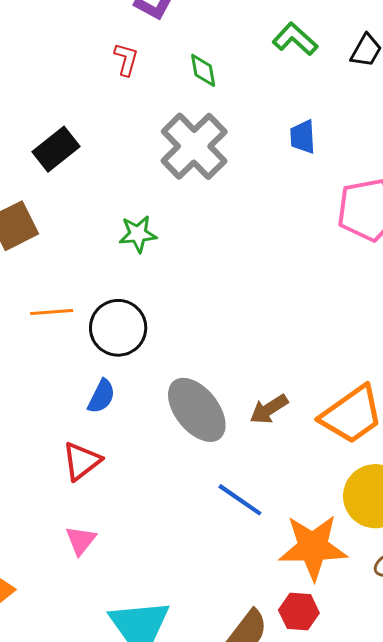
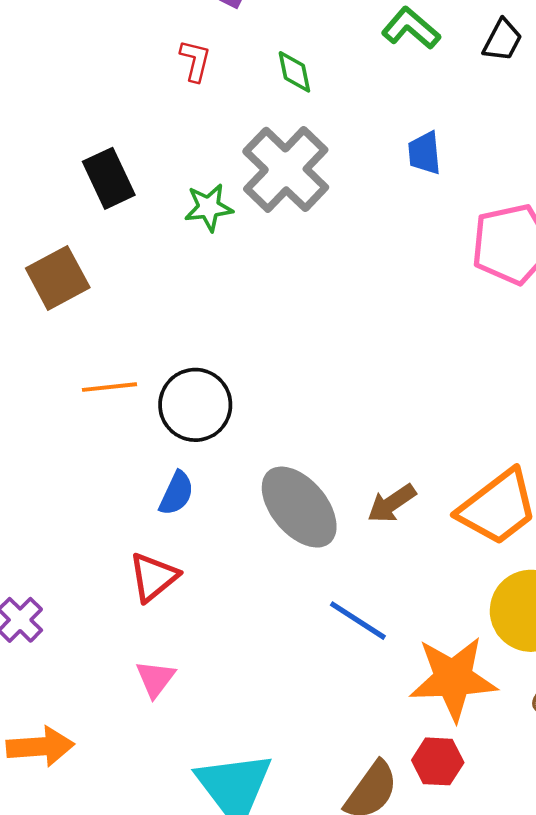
black rectangle: (56, 149) -> (109, 178), turned -75
green star: (138, 234) -> (209, 207), moved

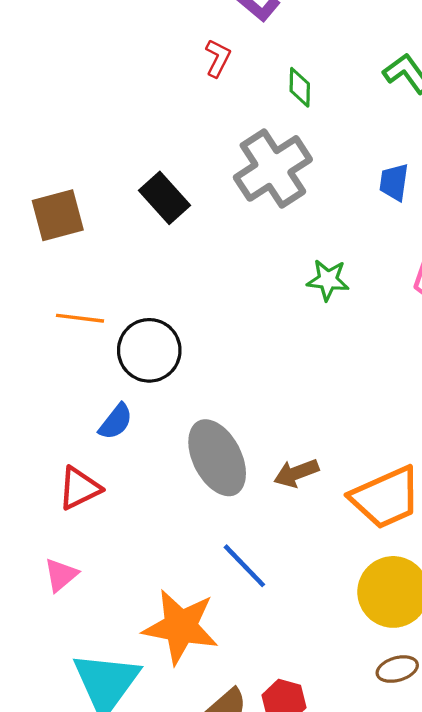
black rectangle: (109, 178) -> (165, 198), moved, turned -30
green star: (209, 207) -> (328, 280), moved
orange star: (453, 679) -> (181, 627), moved

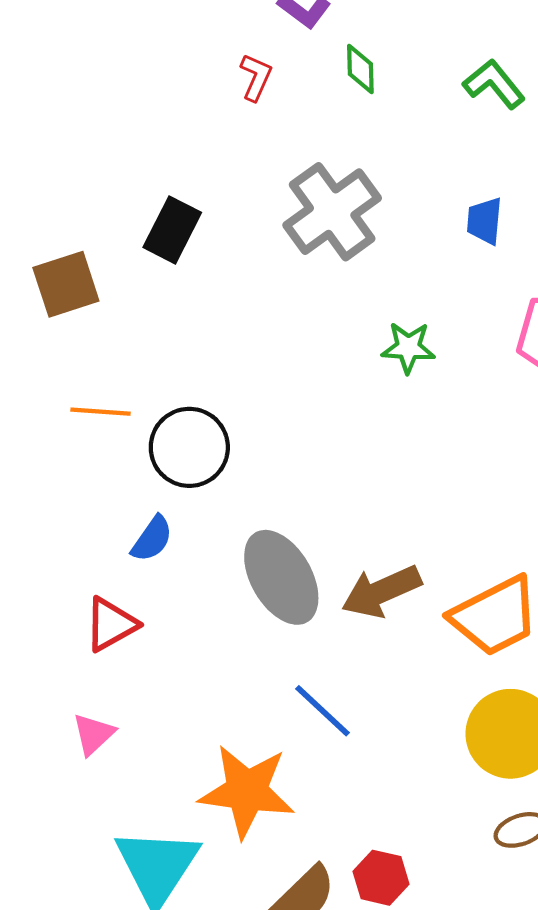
green diamond: (300, 87) -> (360, 69), moved
black rectangle: (165, 198) -> (172, 230), moved, turned 72
brown arrow: (296, 473) -> (381, 591), size x1.4

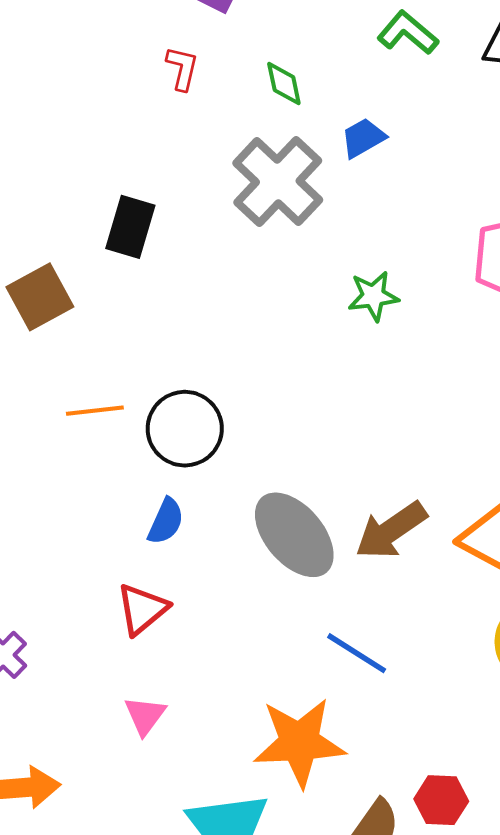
green diamond: (360, 69) -> (284, 84), moved
blue trapezoid: (485, 221) -> (363, 138), moved, turned 66

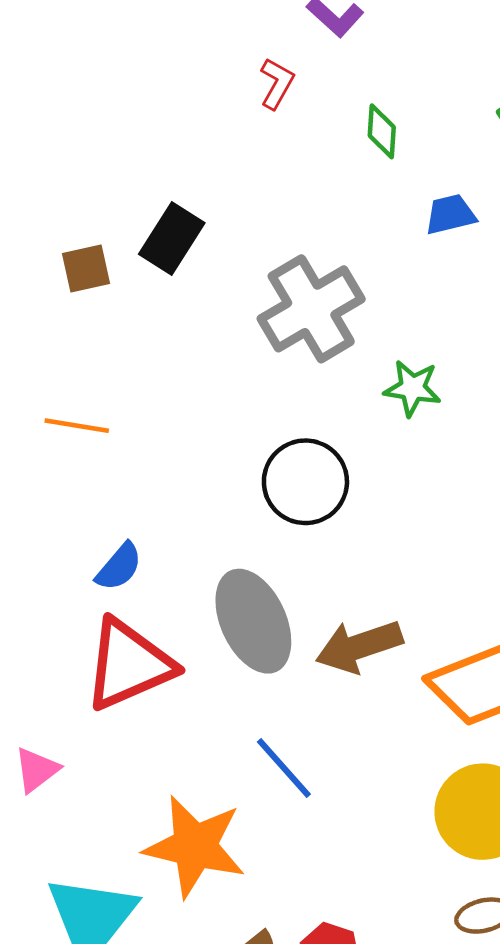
gray cross: (278, 181) -> (311, 309), moved
brown square: (40, 297) -> (86, 269), moved, size x0.7
black circle: (185, 429) -> (305, 482), moved
red triangle: (142, 609) -> (129, 665), moved, size x1.6

